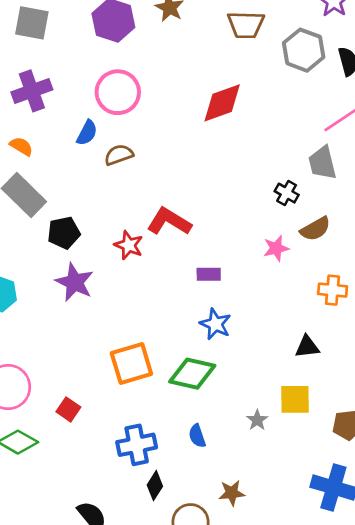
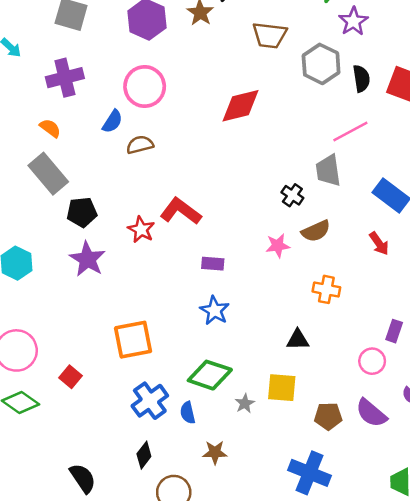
green diamond: (192, 374) -> (210, 375), moved
blue cross: (137, 445) -> (150, 401), moved, turned -30
brown star: (232, 493) -> (215, 452), moved

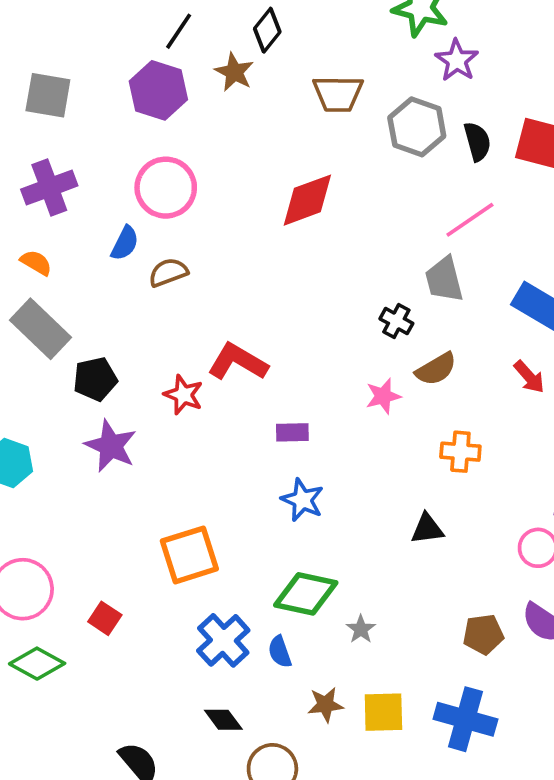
yellow square: (282, 388) -> (383, 712), moved
black diamond: (144, 455) -> (223, 720), turned -68

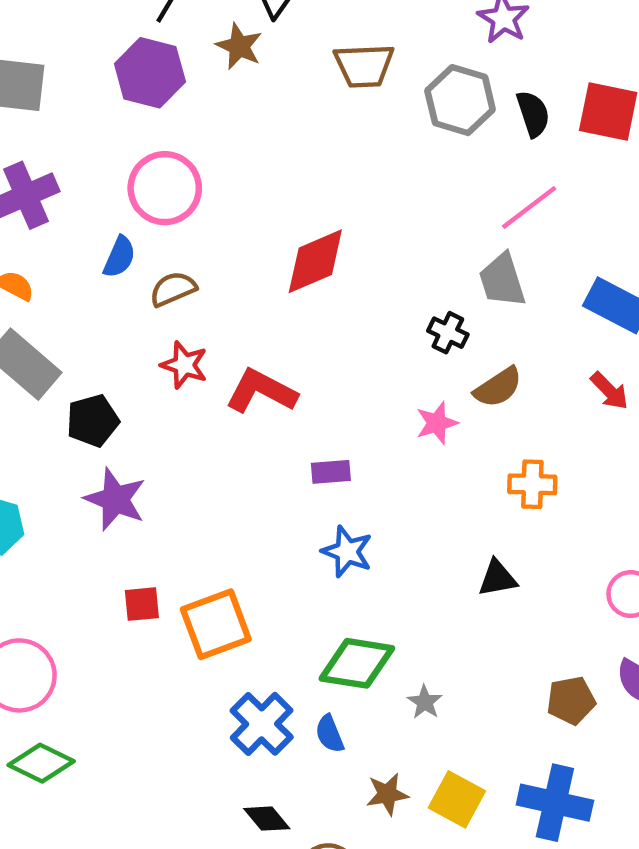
red diamond: (307, 200) -> (315, 261), moved
red star: (183, 395) -> (184, 365), moved
red square: (105, 618) -> (142, 604), moved, turned -36
yellow square: (383, 712) -> (457, 799), turned 33

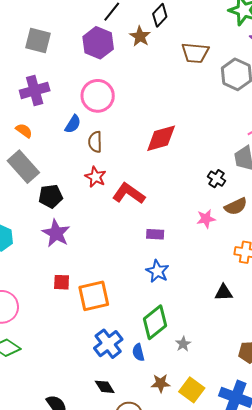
brown semicircle: (173, 289) -> (95, 142), turned -75
green diamond: (357, 663) -> (155, 322), turned -56

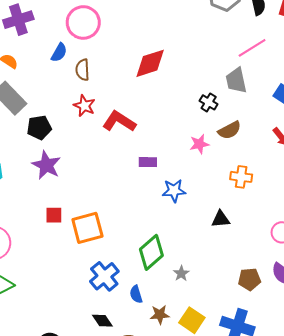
blue star: (157, 271) -> (174, 191), moved, turned -30
blue semicircle: (138, 352) -> (136, 294), moved

